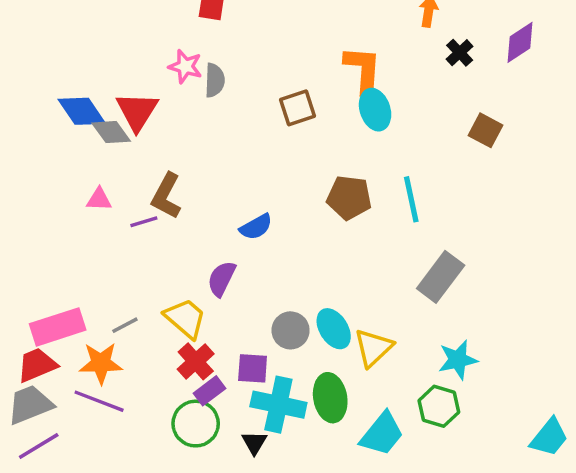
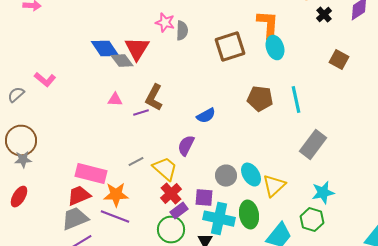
brown square: (297, 108) -> (230, 47), size x1.4
gray line: (125, 325) -> (136, 162), moved
pink rectangle: (58, 327) -> (91, 174), turned 32

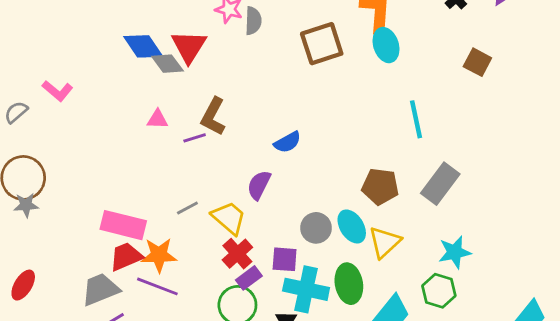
brown pentagon: (260, 99) -> (380, 186), moved
red trapezoid: (79, 196) -> (126, 256), moved
red ellipse: (19, 197) -> (23, 285), moved

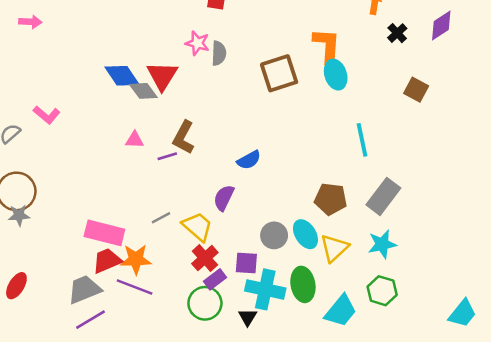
cyan star: (455, 252) -> (382, 244), moved

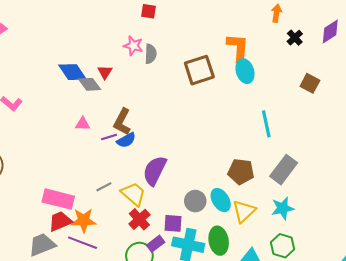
red triangle: (162, 76) -> (105, 72), size x0.6
blue semicircle: (249, 160) -> (126, 140), moved
purple semicircle: (224, 198) -> (155, 171), size x1.4
purple rectangle: (215, 279) -> (156, 244), moved

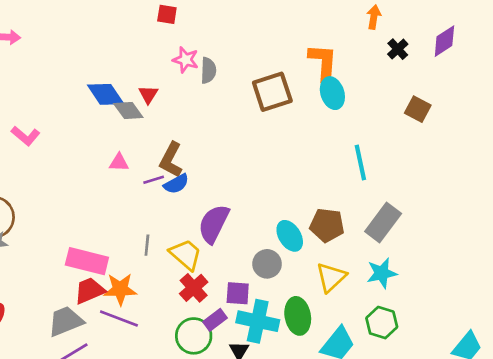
red square: (149, 11) -> (167, 14), moved
gray line: (104, 187) -> (147, 245), turned -56
cyan ellipse: (221, 200) -> (290, 236), moved

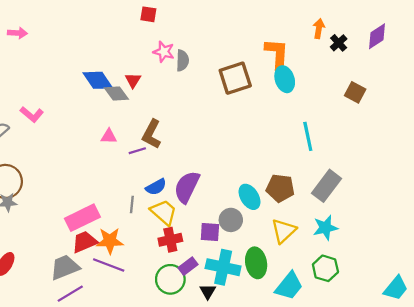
orange arrow: (374, 17) -> (319, 29), moved
blue semicircle: (176, 184) -> (156, 187), moved
pink rectangle: (87, 261) -> (82, 218), turned -40
red cross: (194, 288) -> (170, 240), turned 30
purple square: (238, 293) -> (210, 232), moved

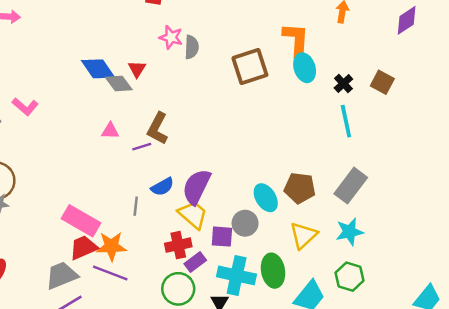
black cross: (339, 43) -> (343, 83), moved
cyan line: (308, 136) -> (346, 121), moved
yellow trapezoid: (164, 212) -> (193, 215), moved
pink rectangle: (82, 218) -> (81, 221), turned 56
purple rectangle: (188, 266) -> (195, 262), moved

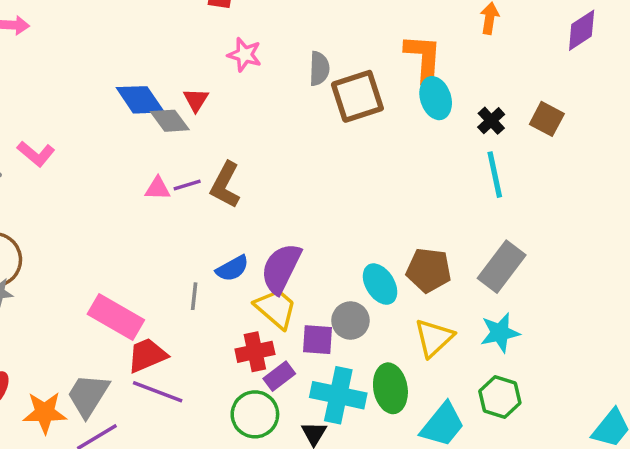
gray semicircle: (192, 47) -> (319, 69), moved
purple line: (142, 147) -> (187, 185), moved
orange star: (111, 246) -> (45, 413), moved
red trapezoid: (83, 248) -> (147, 355), moved
gray trapezoid: (62, 275) -> (88, 395), turned -36

